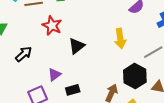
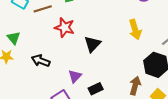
black arrow: (24, 54) -> (41, 61), turned -108

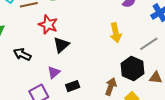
black triangle: (93, 44) -> (61, 45), moved

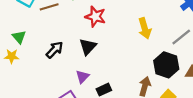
red star: (48, 25) -> (95, 17), moved
black arrow: (22, 54) -> (55, 50), moved, turned 114

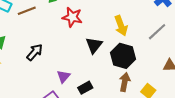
black triangle: (88, 47) -> (94, 45), moved
black hexagon: (166, 65) -> (123, 56), moved

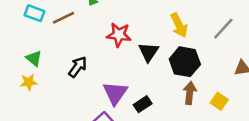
red star: (72, 17) -> (119, 35), moved
purple triangle: (63, 77) -> (115, 93), size x1.5

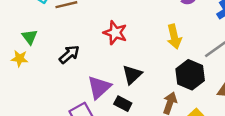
black triangle: (149, 52) -> (132, 75), moved
black hexagon: (185, 62) -> (190, 75), moved
black rectangle: (143, 104) -> (123, 104), turned 49

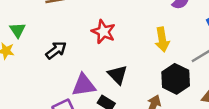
black triangle: (132, 75) -> (118, 75), turned -35
purple triangle: (99, 87) -> (84, 85), turned 30

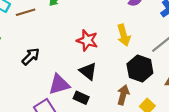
red star: (103, 32) -> (87, 40), moved

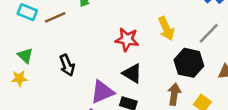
black arrow: (31, 56) -> (67, 65), turned 120

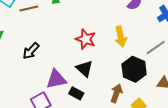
black arrow: (67, 65) -> (31, 51), turned 54

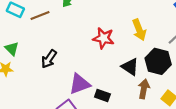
black triangle: (84, 69) -> (130, 67), moved

